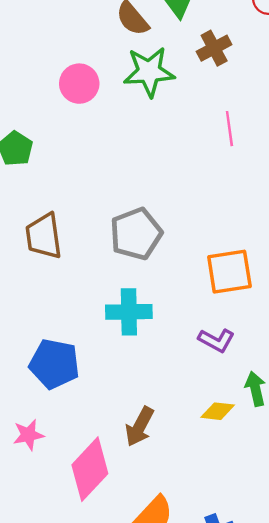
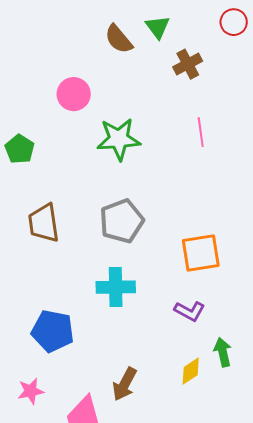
green star: (149, 72) -> (119, 139), moved
yellow diamond: (218, 411) -> (191, 371), turned -40

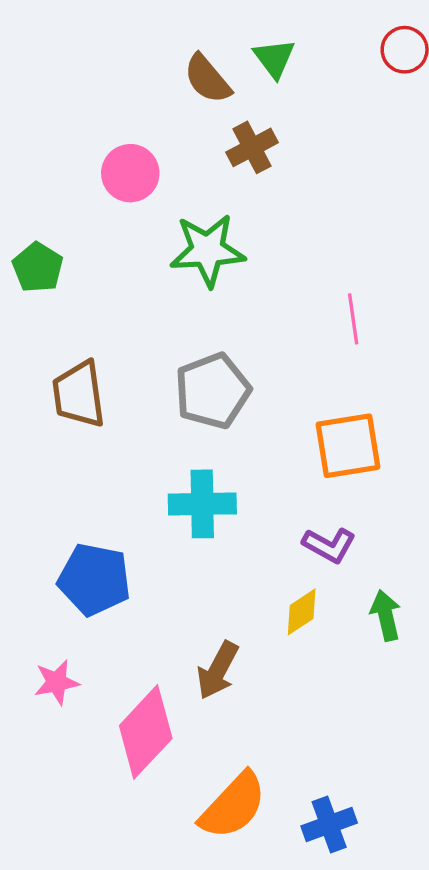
brown cross: (188, 64) -> (252, 147), moved
pink line: (201, 132) -> (353, 319), moved
yellow diamond: (191, 371) -> (302, 612), moved

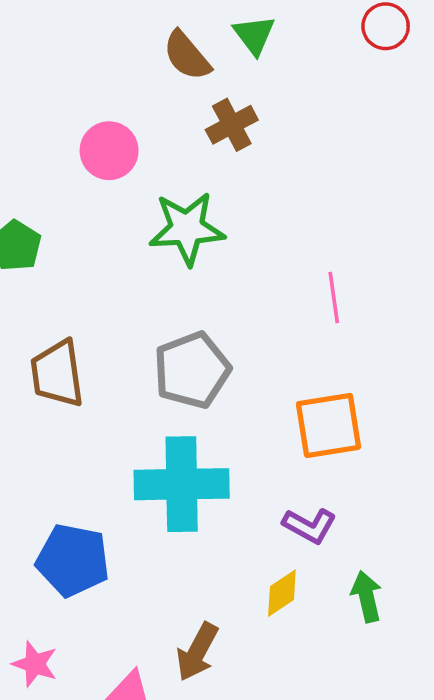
cyan cross: (202, 504) -> (182, 484), size x1.4
pink star: (57, 682) -> (35, 664), turned 30

